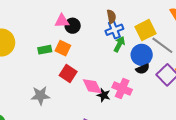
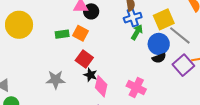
pink diamond: (92, 86) -> (101, 86), moved, turned 35
pink cross: (122, 88) -> (136, 88), moved
black star: (104, 95) -> (90, 75), moved

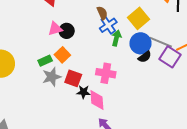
orange square: (80, 33) -> (62, 55), turned 35
gray line: (180, 35) -> (161, 42), moved
gray star: (56, 80) -> (52, 77), moved
pink cross: (136, 88) -> (106, 73), moved

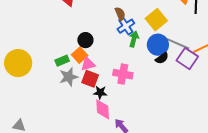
pink triangle: (55, 29) -> (88, 64), moved
black circle: (67, 31) -> (85, 40), moved
pink diamond: (97, 100) -> (103, 109), moved

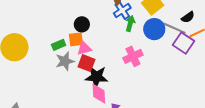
orange square: (80, 55) -> (76, 39), turned 35
black semicircle: (162, 58) -> (188, 17), moved
pink cross: (123, 74) -> (133, 56), moved, turned -36
black star: (100, 93) -> (96, 77), size x1.6

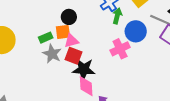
blue circle: (154, 29) -> (136, 31), moved
gray star: (65, 61) -> (52, 54), turned -30

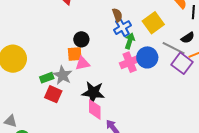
green rectangle: (46, 38) -> (47, 78), moved
pink cross: (120, 49) -> (130, 62), moved
red square: (74, 56) -> (53, 94), moved

